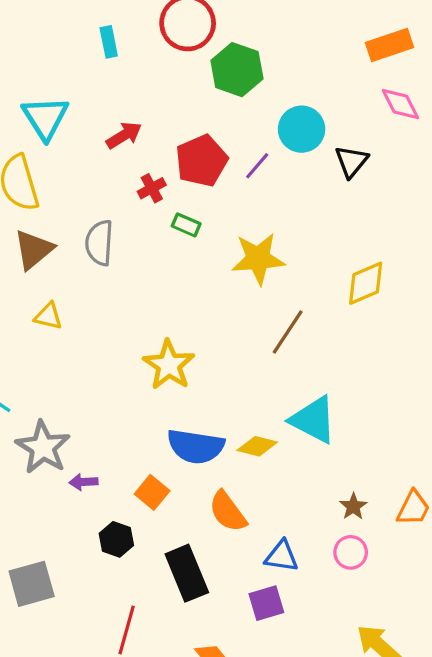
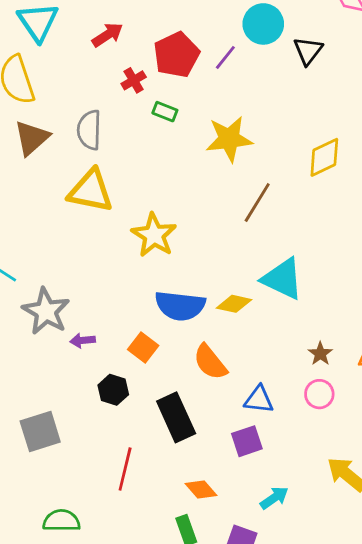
yellow triangle: (48, 316) -> (91, 191), moved, size x1.8

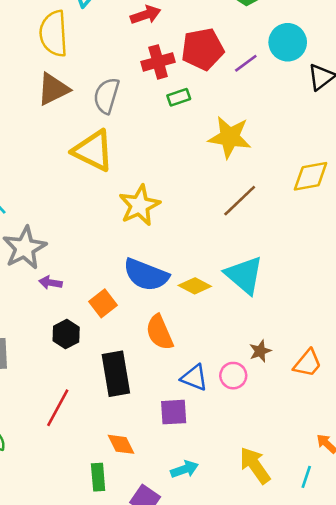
red cross: (134, 80) -> (158, 62), size x1.4
green rectangle: (165, 112) -> (179, 97), turned -55
pink circle: (319, 394) -> (233, 376), moved

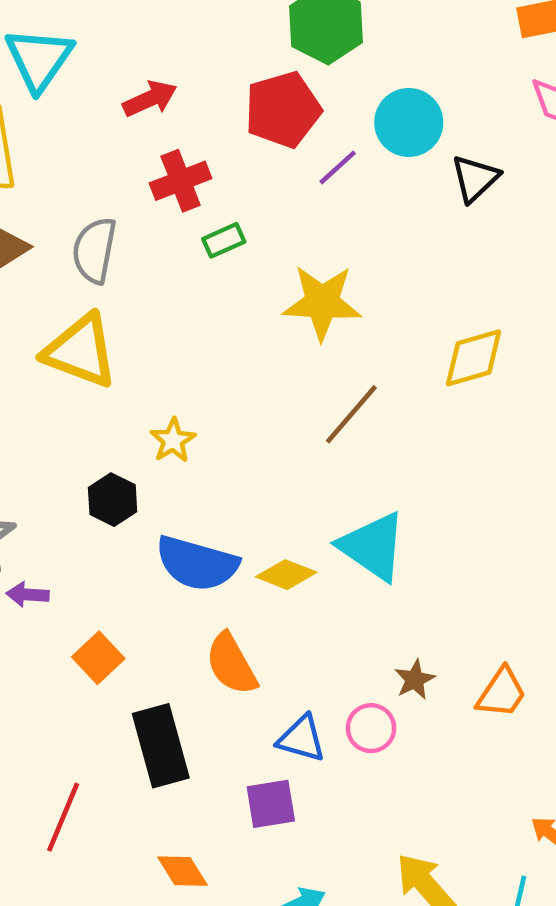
red pentagon: (203, 49) -> (283, 110), moved
yellow star: (139, 205) -> (173, 440), size x0.6
orange square: (103, 303) -> (98, 658), moved
black hexagon: (66, 334) -> (113, 500), moved

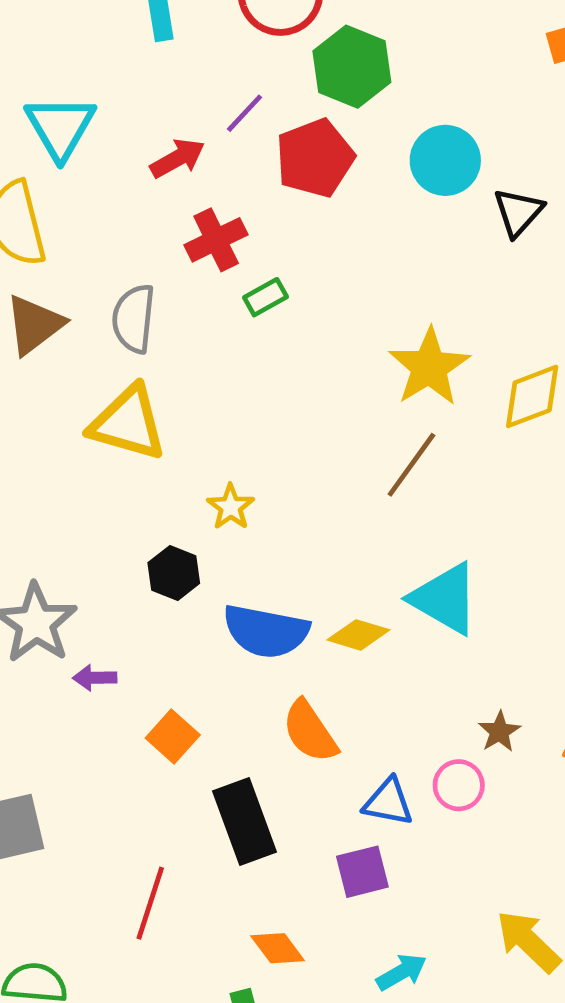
purple line: (338, 167) -> (245, 113), moved
yellow star: (322, 302) -> (429, 367), moved, turned -30

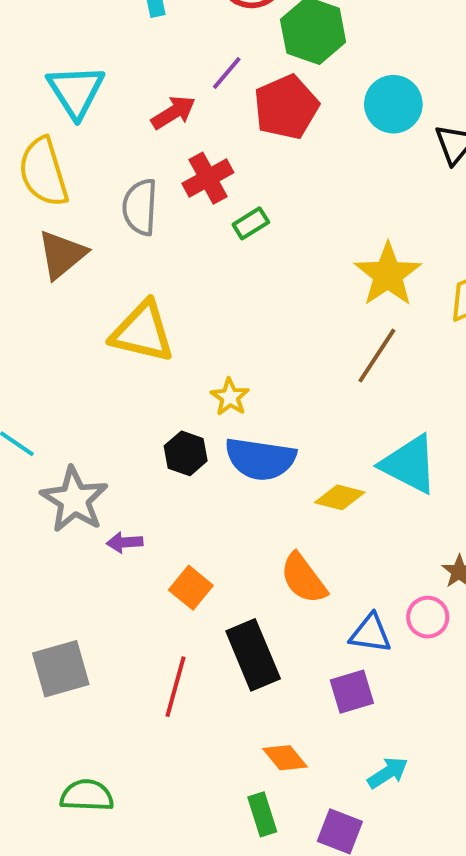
gray semicircle: (134, 319) -> (140, 207), moved
blue semicircle: (266, 631) -> (260, 459), moved
red line: (150, 903) -> (176, 687), moved

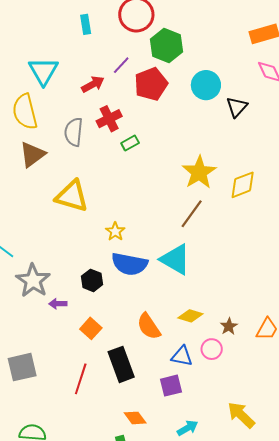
black hexagon: (186, 453) -> (92, 280), moved
cyan triangle: (409, 464) -> (175, 259), moved
yellow diamond: (340, 497) -> (190, 316), moved

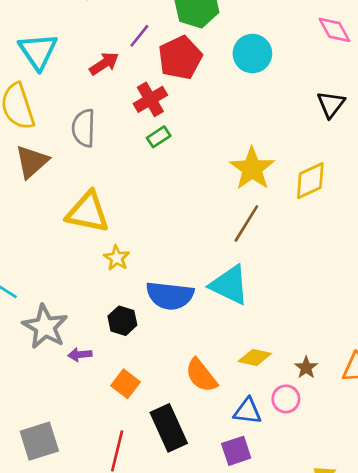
black triangle: (237, 107) -> (331, 104), moved
red cross: (109, 119) -> (150, 99), moved
yellow star: (115, 232) -> (117, 258), moved

